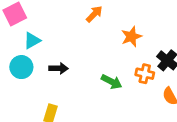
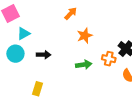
orange star: (131, 37) -> (85, 36), moved
green arrow: (112, 82) -> (84, 65), turned -35

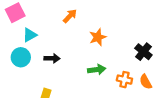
orange arrow: (71, 14) -> (70, 16), moved
orange cross: (109, 59) -> (124, 80), moved

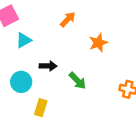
cyan circle: (21, 57) -> (21, 82), moved
green arrow: (97, 70) -> (78, 81), moved, turned 54

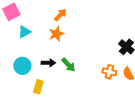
orange star: (98, 43) -> (56, 34), moved
black arrow: (48, 66) -> (48, 63), moved

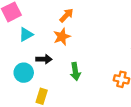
black arrow: (48, 63) -> (44, 59), moved
green arrow: (68, 65) -> (75, 72), turned 35

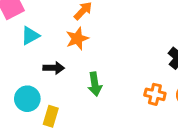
cyan circle: (24, 73) -> (27, 99), moved

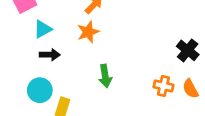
black arrow: (54, 68) -> (50, 55), moved

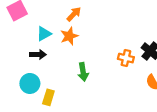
cyan triangle: (43, 29) -> (44, 34), moved
orange cross: (163, 86) -> (126, 58), moved

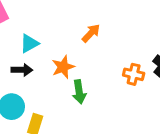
orange arrow: (74, 14) -> (91, 33), moved
orange star: (69, 36) -> (63, 67), moved

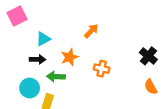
orange cross: (134, 74) -> (102, 69), moved
green arrow: (79, 92) -> (56, 77), moved, turned 102

